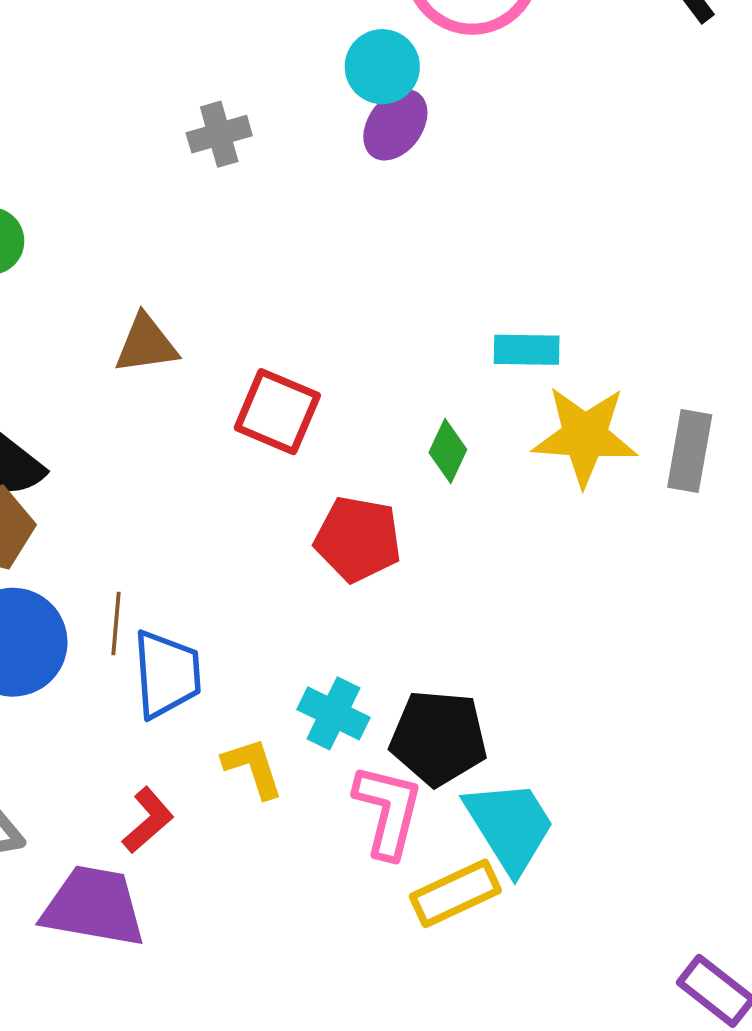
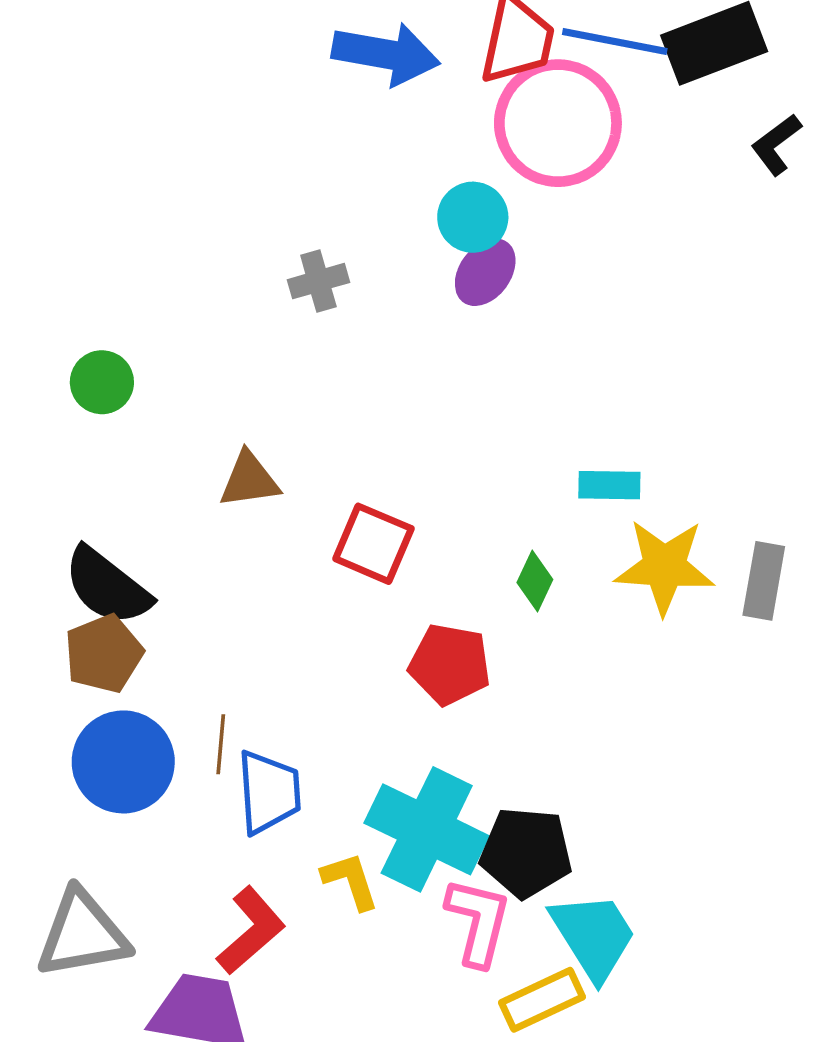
cyan cross: (334, 713) -> (427, 829), size x1.8
red L-shape: (148, 820) -> (251, 931), size x1.4

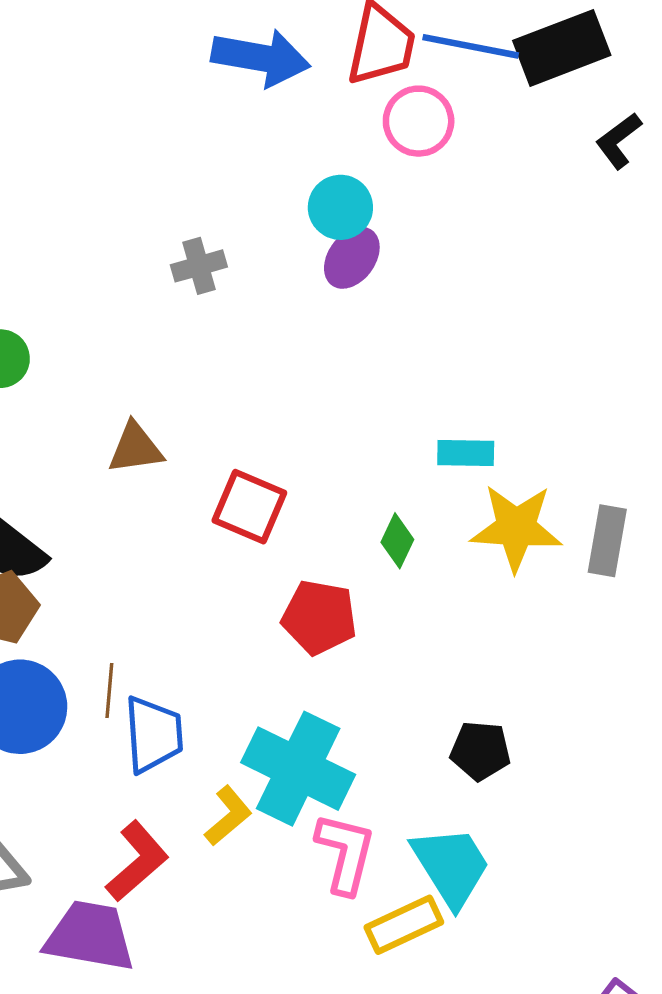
pink circle: (558, 123) -> (419, 121), size x0.6
black pentagon: (526, 852) -> (480, 751), moved, size x0.7
yellow L-shape: (350, 881) -> (228, 816), turned 68

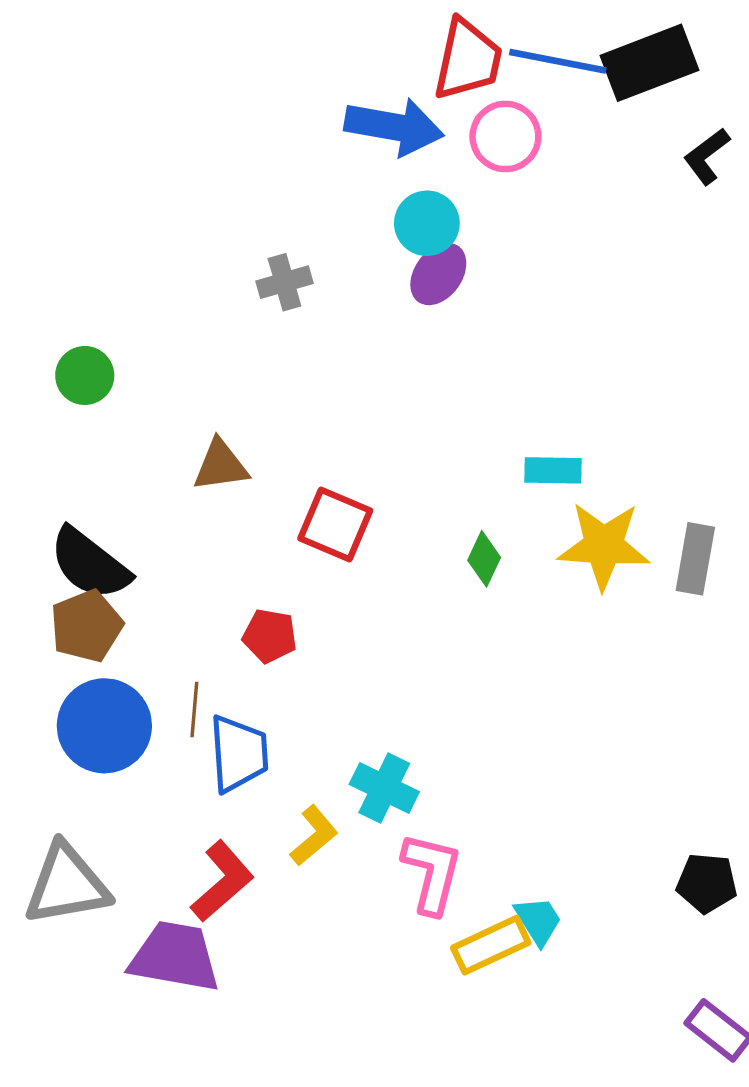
blue arrow: (261, 58) -> (394, 127), moved
red pentagon: (319, 617) -> (270, 636), moved, size x0.7
black pentagon: (480, 751) -> (707, 883), moved
cyan cross: (298, 769) -> (384, 788), size x0.6
cyan trapezoid: (451, 866) -> (538, 921), moved, size x0.6

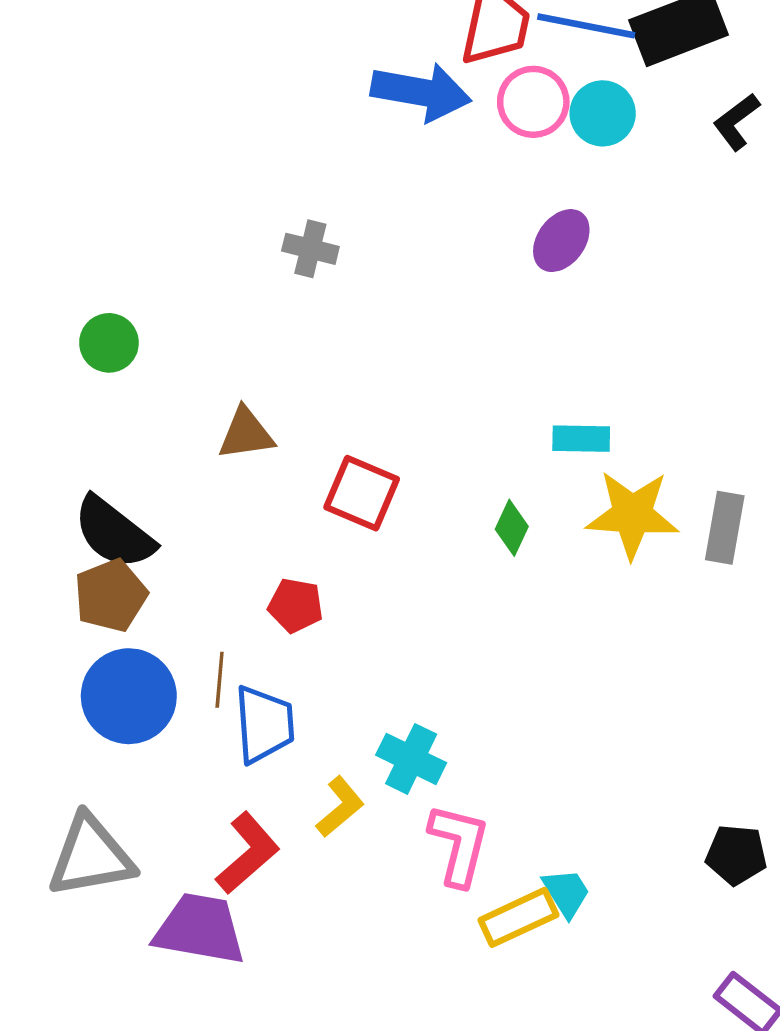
cyan circle: (427, 223) -> (603, 113), moved
purple ellipse: (438, 274) -> (561, 241), moved
gray cross: (284, 282) -> (310, 249), turned 30

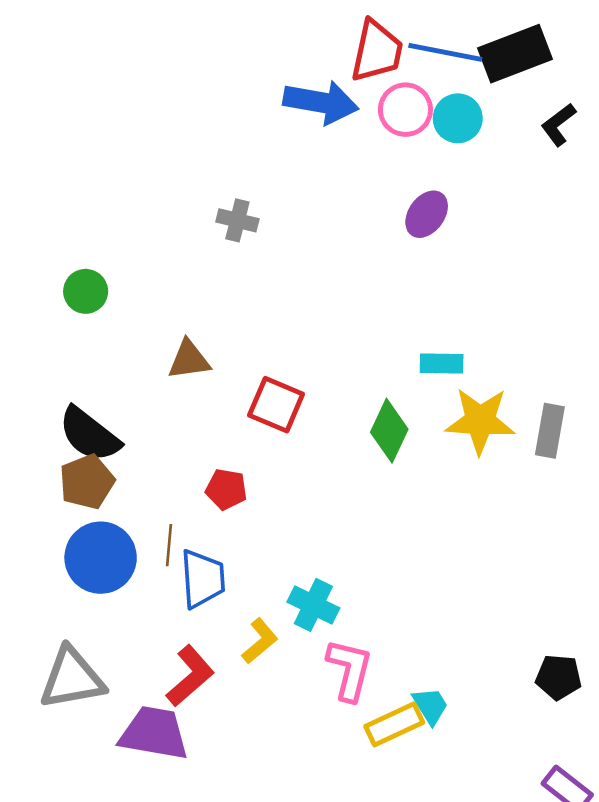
green diamond: (512, 528) -> (389, 431), size x1.5

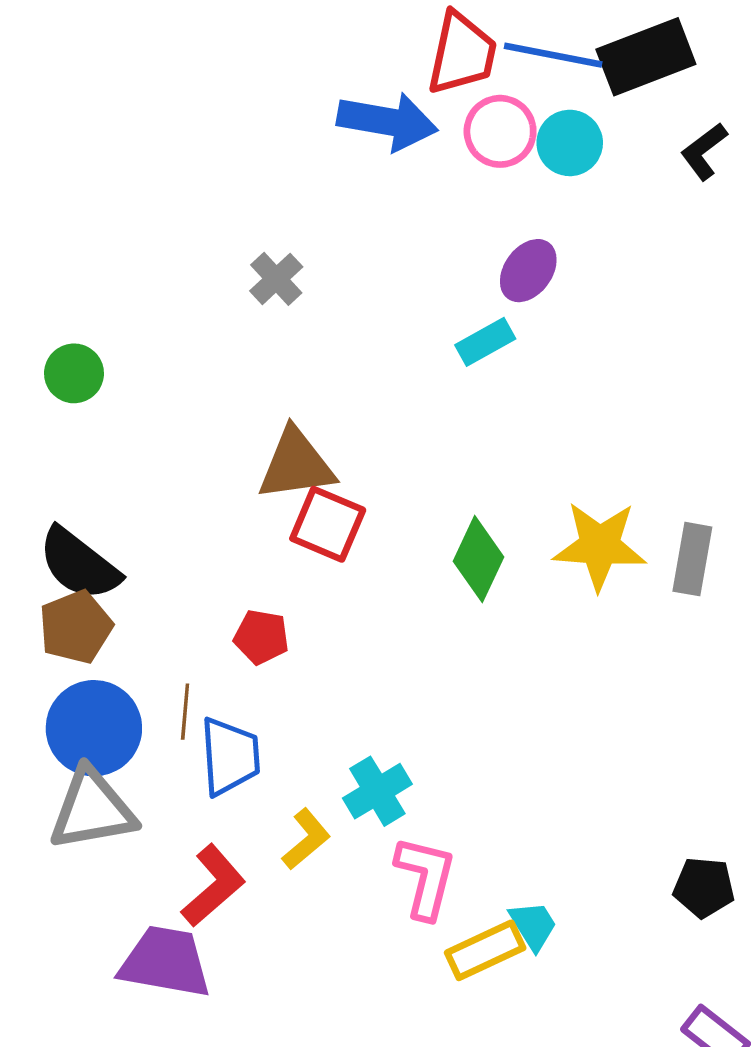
gray cross: (237, 220) -> (276, 279), turned 33
brown triangle: (189, 360) -> (296, 465), moved, size x1.4
cyan rectangle: (442, 364) -> (485, 342), moved, turned -30
cyan cross: (313, 605) -> (377, 791), turned 33
gray triangle: (72, 678) -> (92, 809), moved

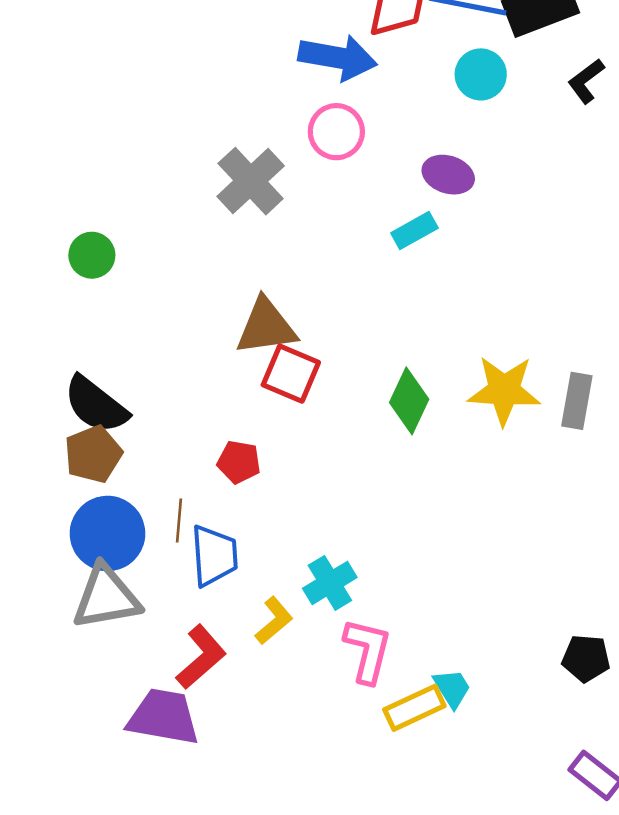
pink circle: (500, 131) -> (336, 132), moved
purple ellipse: (528, 271) -> (448, 175), turned 72
gray cross: (276, 279) -> (251, 181), size x1.6

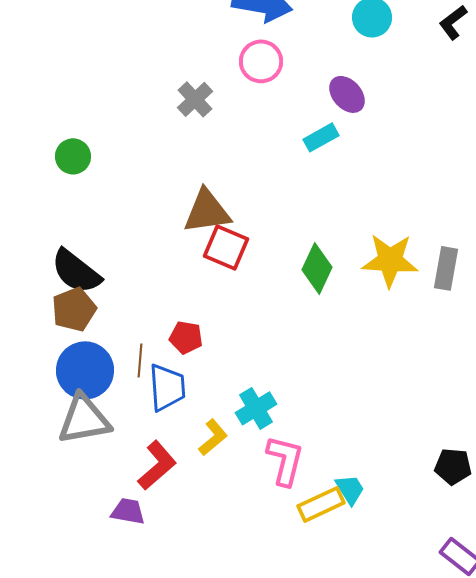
purple ellipse: (448, 175) -> (347, 94), turned 30
gray cross: (251, 181) -> (195, 99), size x0.7
red pentagon: (239, 462) -> (186, 337), moved
purple trapezoid: (163, 717) -> (128, 511), size x0.6

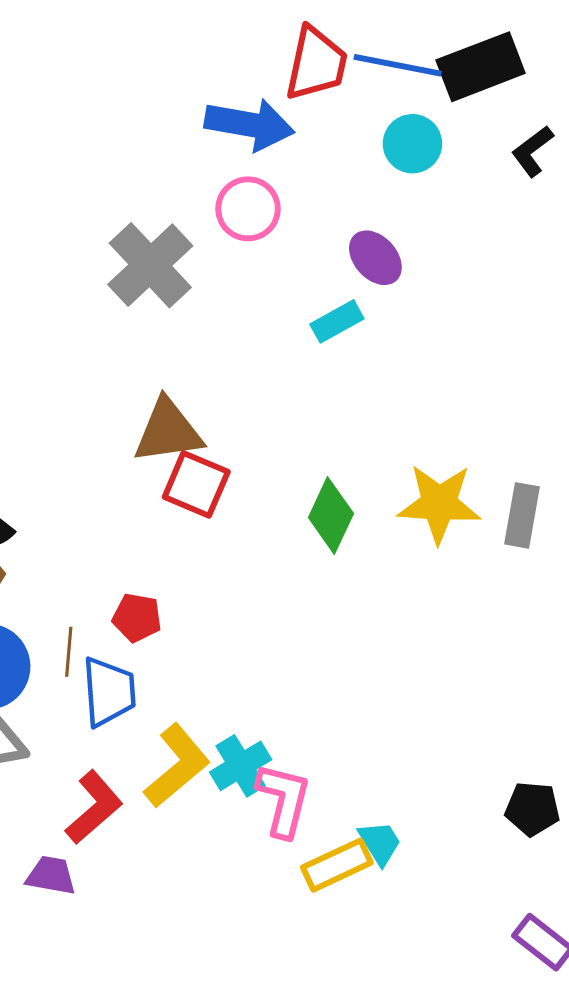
gray cross: (195, 99) -> (150, 265), size x1.6
cyan cross: (256, 408) -> (241, 766), moved
yellow L-shape: (213, 437) -> (177, 766), size x1.5

